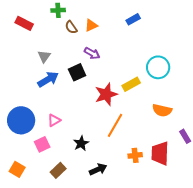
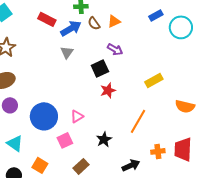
cyan circle: (158, 67) -> (181, 27), moved
blue arrow: (48, 79) -> (71, 28), moved
red star: (106, 94) -> (108, 90), moved, size x0.7
black arrow: (98, 169) -> (131, 165), moved

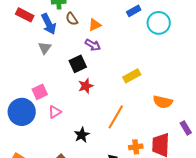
orange triangle: (114, 21) -> (95, 25), moved
blue arrow: (71, 28) -> (49, 24), turned 95
pink square: (65, 140) -> (40, 92), moved

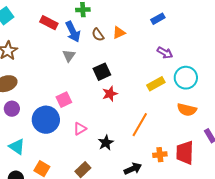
brown semicircle: (72, 19) -> (98, 35), moved
cyan circle: (159, 23) -> (186, 78), moved
purple arrow: (93, 45) -> (165, 53), moved
pink triangle: (55, 112) -> (80, 129), moved

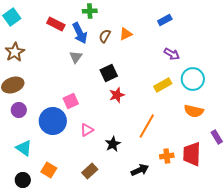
brown semicircle: (98, 35) -> (105, 36), turned 64

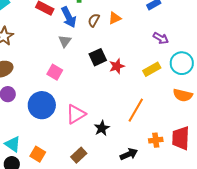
red star: (117, 95) -> (117, 66), moved
pink square: (71, 101) -> (55, 72), moved, turned -35
pink triangle: (87, 130) -> (76, 114), size x1.5
cyan triangle: (24, 148) -> (13, 144), moved

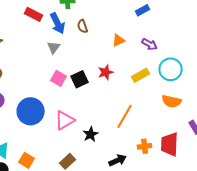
orange triangle: (115, 18) -> (119, 40), moved
brown semicircle: (94, 20) -> (83, 26), turned -48
black square: (98, 57) -> (80, 79), moved
pink square: (55, 72) -> (59, 78), moved

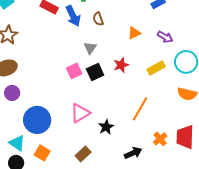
gray triangle: (54, 47) -> (90, 48), moved
pink square: (59, 78) -> (74, 71), turned 35
blue circle: (31, 111) -> (37, 120), moved
orange cross: (145, 146) -> (160, 139), turned -32

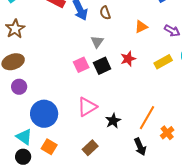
orange line: (140, 109) -> (147, 118), moved
black arrow: (133, 153) -> (140, 147), turned 90

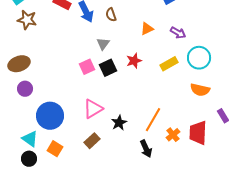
brown star: (15, 29) -> (27, 20), moved, turned -30
brown rectangle: (90, 148) -> (92, 141), moved

